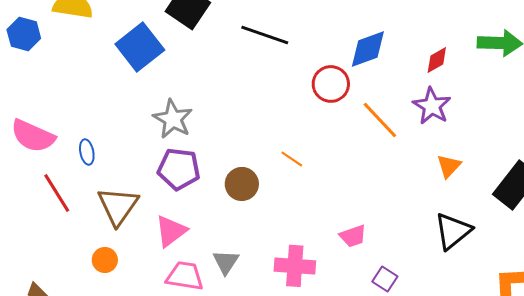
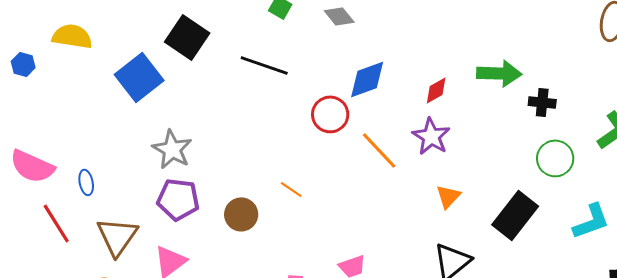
blue hexagon: (24, 34) -> (23, 64), size x0.7

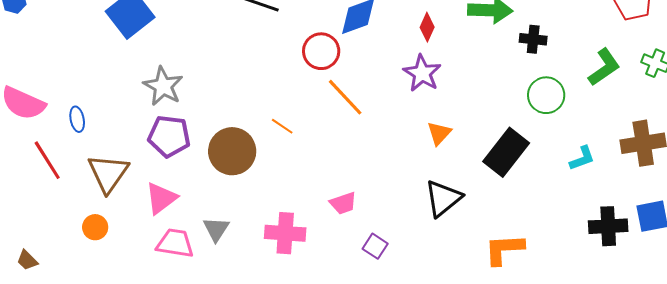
red diamond: (436, 90) -> (427, 27), turned -36
orange line: (379, 150) -> (345, 97), moved
brown circle: (241, 214) -> (232, 151), size x1.4
cyan L-shape: (591, 221) -> (582, 158), size x0.7

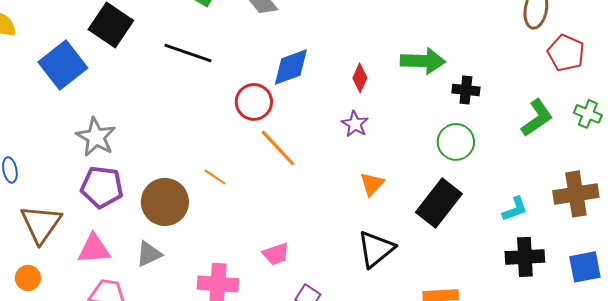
purple star: (422, 73) -> (355, 124), size x0.7
green circle: (546, 95) -> (456, 142), moved
pink triangle: (161, 198) -> (94, 249), turned 33
black cross: (608, 226) -> (525, 257), moved
gray triangle: (216, 229) -> (149, 254), moved, turned 32

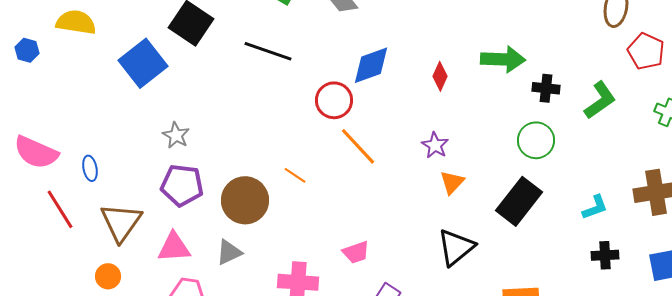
green L-shape: (537, 118) -> (600, 100), moved
purple star: (355, 124) -> (435, 145), moved
gray star: (96, 137) -> (176, 135), size x0.7
black cross: (525, 257) -> (605, 255), size x0.7

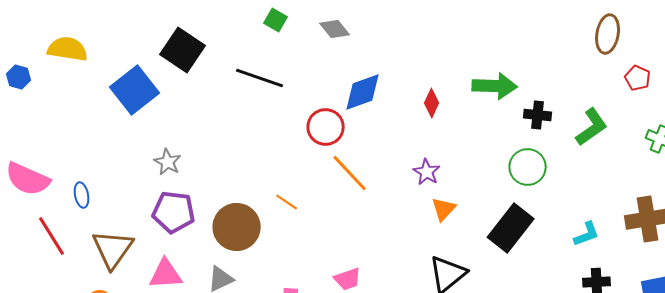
red pentagon: (646, 51) -> (638, 78), size x0.7

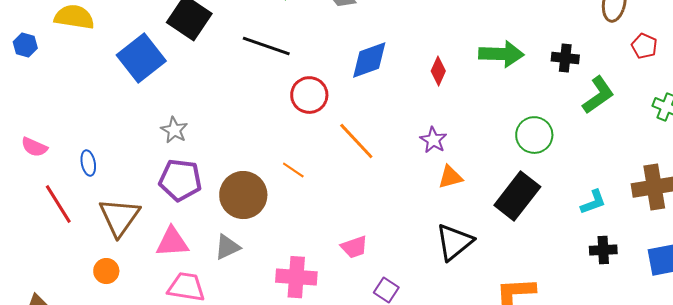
black cross: (538, 115) -> (565, 58), moved
red circle: (326, 127) -> (309, 95), moved
pink semicircle: (28, 179) -> (34, 147), size x0.6
orange triangle: (444, 209) -> (450, 177), turned 32

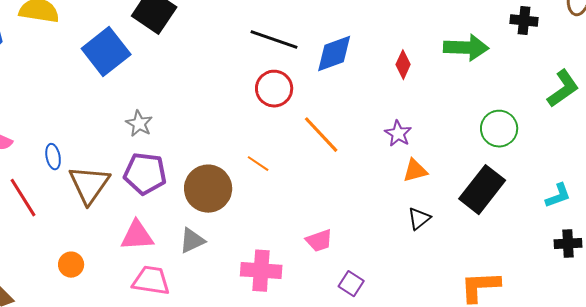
black line: (266, 46) -> (274, 40), moved
black cross: (565, 58) -> (524, 21), moved
brown triangle: (119, 217) -> (89, 185), moved
black triangle: (454, 242) -> (419, 219), moved, size x0.6

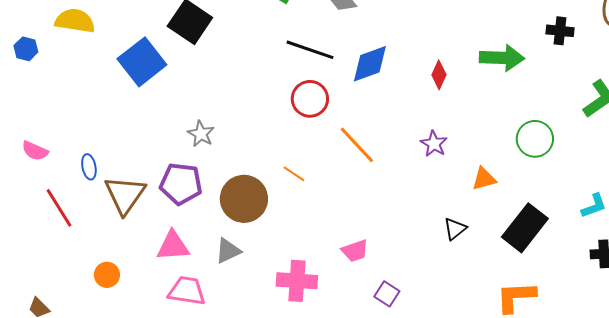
gray star: (139, 124) -> (201, 134), moved
orange triangle: (415, 171) -> (484, 179), moved
black rectangle: (482, 190) -> (525, 228), moved

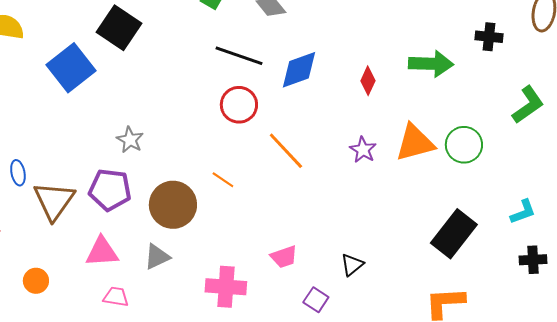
orange triangle: (484, 179) -> (415, 143), moved, size x1.6
black triangle: (455, 229) -> (352, 265), moved
pink trapezoid: (187, 291) -> (116, 297), size x0.7

